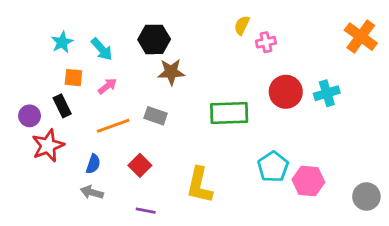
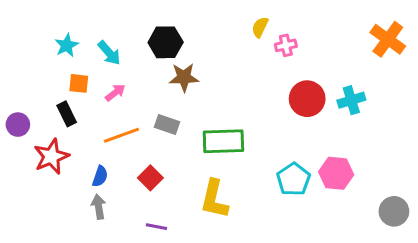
green rectangle: (229, 113) -> (223, 141), moved
purple circle: (30, 116) -> (18, 125), moved
pink hexagon: (308, 181) -> (336, 173), moved
gray arrow: (92, 192) -> (99, 207), turned 65

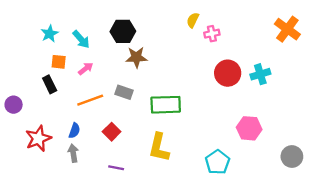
purple circle: (18, 125) -> (14, 105), moved
red star: (51, 157) -> (38, 138), moved
cyan pentagon: (293, 179) -> (218, 162), moved

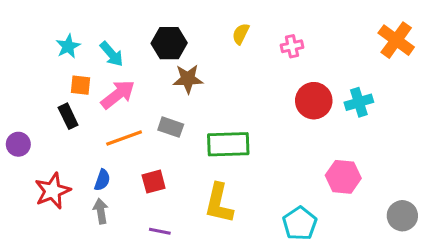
yellow semicircle: (193, 20) -> (241, 34), moved
pink arrow: (86, 69) -> (118, 94), size x1.6
red square: (112, 132) -> (154, 182), turned 30

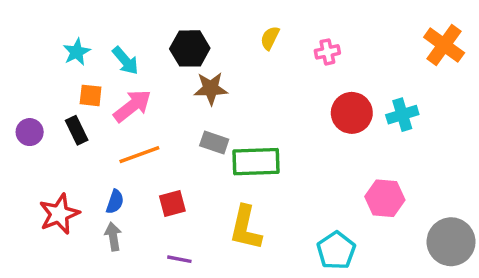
gray rectangle: (171, 127) -> (214, 142), moved
purple circle: (18, 144) -> (30, 132), moved
gray circle: (402, 216) -> (451, 242), size x1.4

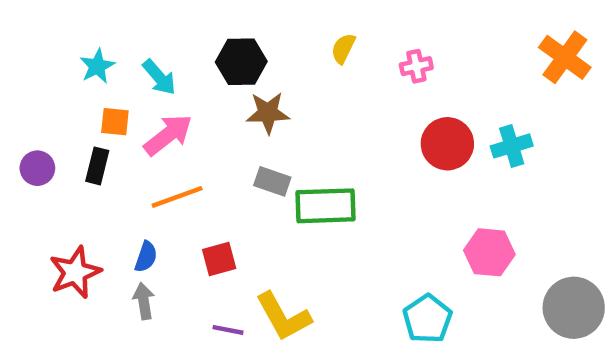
black rectangle: (77, 130) -> (97, 166), turned 40
yellow L-shape: (246, 228) -> (283, 317), moved, turned -42

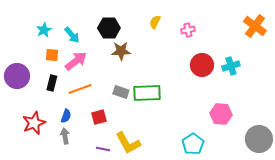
black rectangle: (97, 166) -> (52, 83), moved
purple circle: (37, 168) -> (17, 76), size x1.6
gray rectangle: (272, 181) -> (121, 92), moved

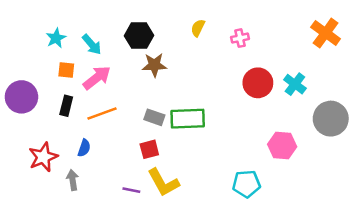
cyan cross: (231, 66) -> (295, 84), turned -36
red square: (99, 117) -> (149, 149), moved
gray arrow: (65, 136) -> (73, 180), moved
gray circle: (259, 139) -> (331, 119), moved
cyan pentagon: (193, 144) -> (246, 184), turned 30

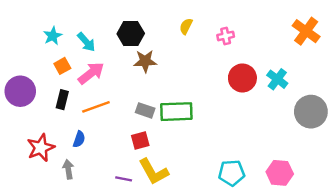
orange square: (66, 70) -> (62, 66), turned -35
pink hexagon: (282, 145) -> (280, 173), moved

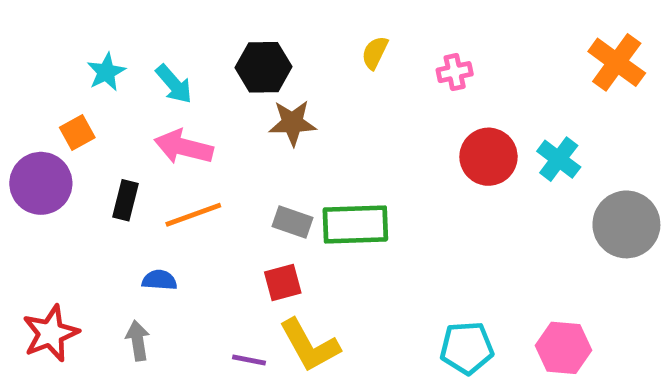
orange square: (62, 66) -> (77, 133), moved
pink arrow: (91, 73) -> (184, 147), turned -128
blue semicircle: (79, 139) -> (159, 280), turned -105
red star: (41, 148) -> (51, 333), moved

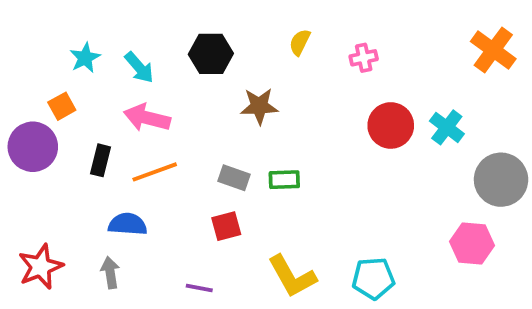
brown star: (293, 123) -> (259, 106), moved
green rectangle: (355, 224) -> (284, 180), size x0.6
blue semicircle: (159, 280) -> (128, 224), size x1.4
yellow L-shape: (309, 345) -> (292, 276), moved
pink hexagon: (563, 348) -> (472, 244), moved

